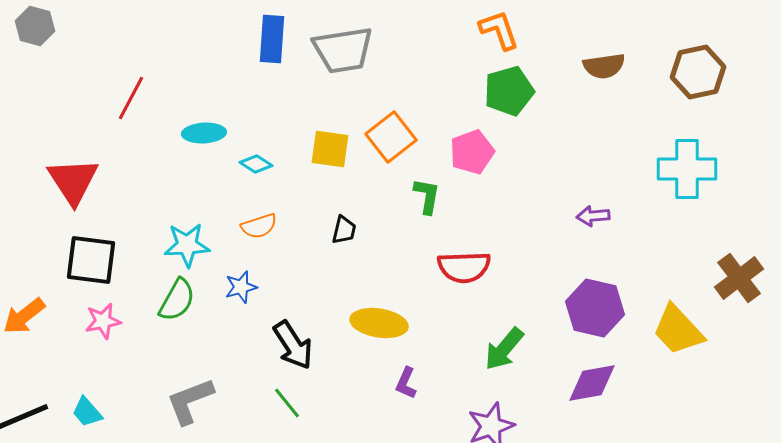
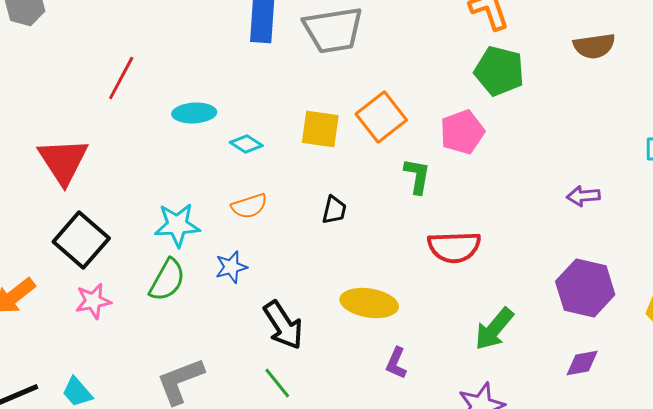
green pentagon: (509, 91) -> (499, 71), turned 30
black square: (91, 260) -> (81, 240), turned 34
purple diamond: (592, 383) -> (582, 363), size x0.7

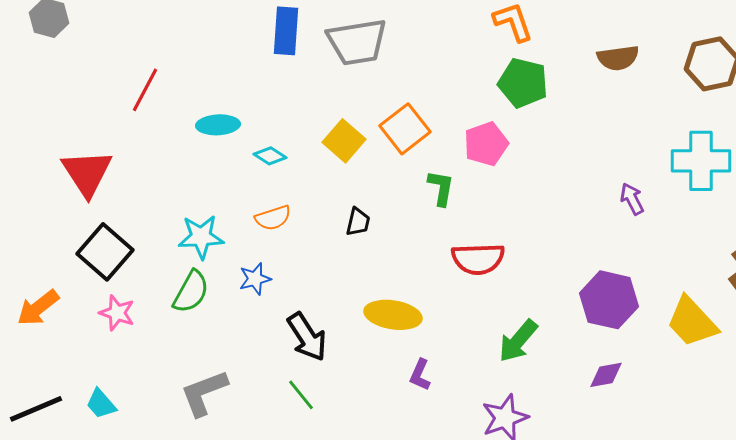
yellow square: (320, 129) -> (344, 141), turned 33
purple arrow: (583, 196) -> (632, 199), moved, turned 68
pink star: (93, 301) -> (117, 313), turned 30

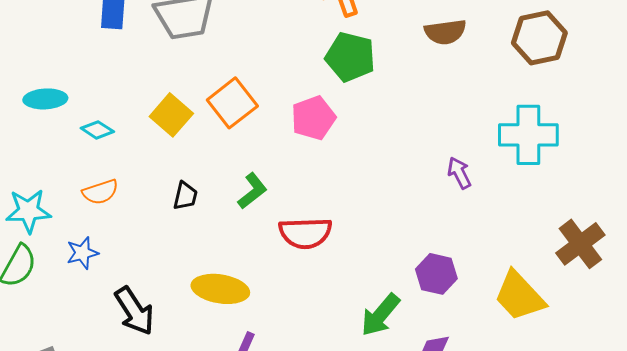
green L-shape: (441, 188) -> (252, 191), moved, turned 42
purple hexagon: (609, 300) -> (436, 274), size x0.7
green arrow: (518, 341) -> (380, 315), moved

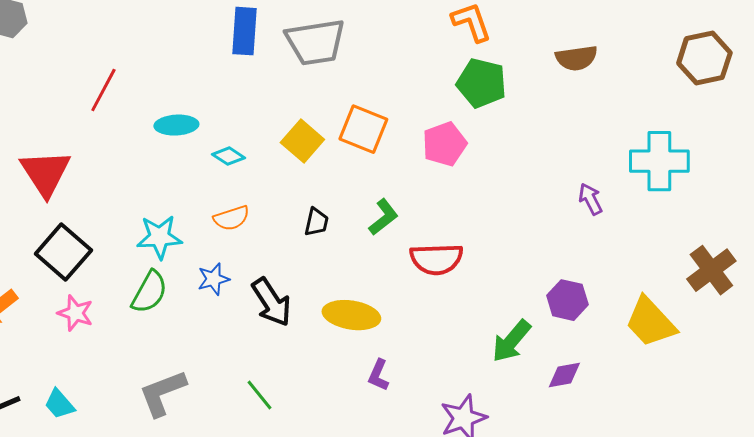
brown hexagon: (539, 38) -> (704, 58), moved
orange square: (232, 103) -> (363, 129), turned -30
black arrow: (134, 311) -> (271, 302), moved

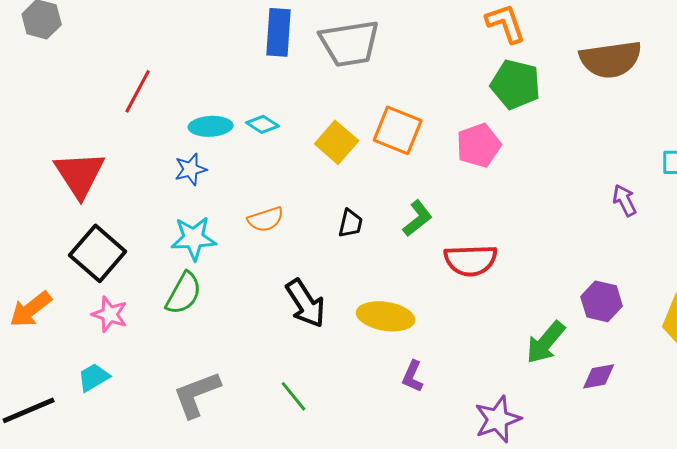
brown semicircle: (576, 58) -> (611, 59), size x1.5
cyan diamond: (228, 156) -> (263, 124), moved
blue star: (213, 279) -> (191, 169), moved
cyan trapezoid: (59, 404) -> (94, 377), moved, turned 100

